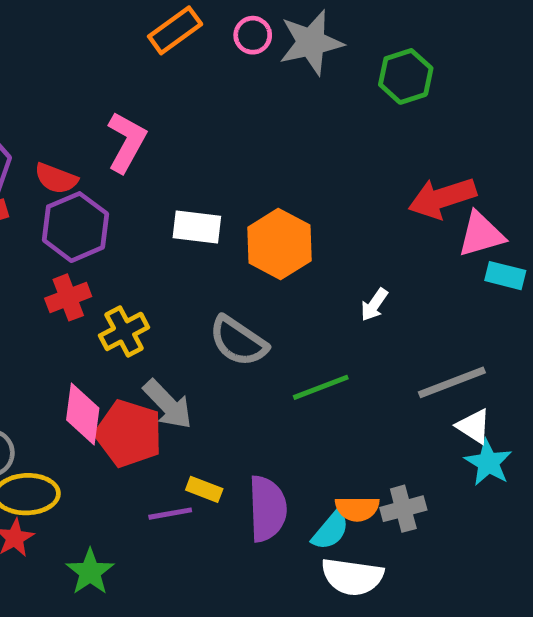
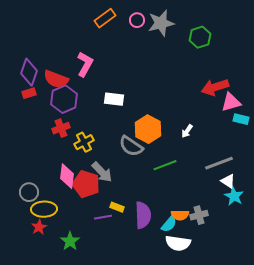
red semicircle: (56, 178) -> (56, 79), size x1.4
orange hexagon: (279, 244) -> (148, 129), moved

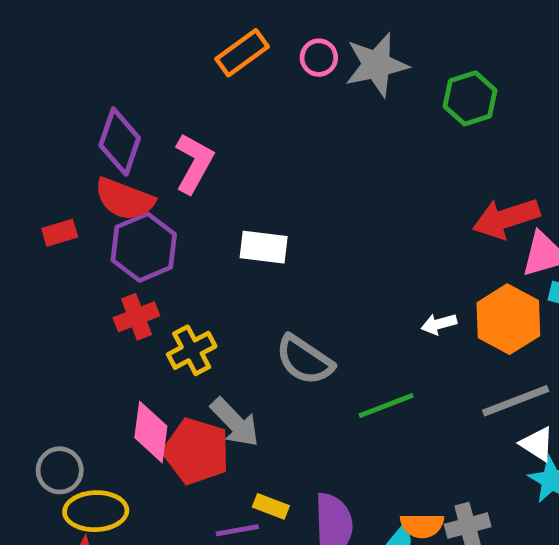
purple diamond: (29, 72) -> (120, 142), moved
orange hexagon: (148, 129) -> (508, 319), moved
white arrow: (187, 131) -> (439, 324), turned 40

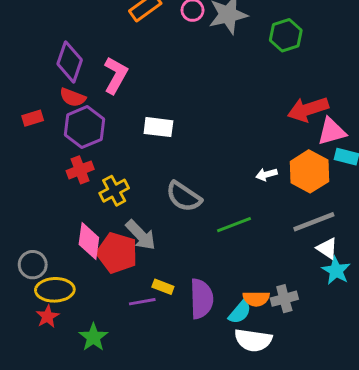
red semicircle: (124, 199) -> (73, 97), size x0.7

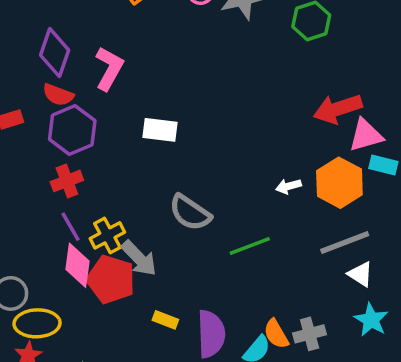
yellow cross: (114, 191) -> (107, 235), moved
cyan star: (336, 271) -> (371, 320), moved
orange semicircle: (256, 299) -> (276, 334), turned 60
purple line: (142, 302) -> (70, 227), moved, turned 70

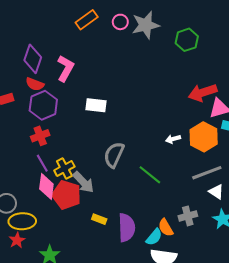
gray semicircle: (190, 213) -> (114, 155), turned 80
green line: (250, 246) -> (150, 175), turned 60
gray cross: (310, 334) -> (188, 216), moved

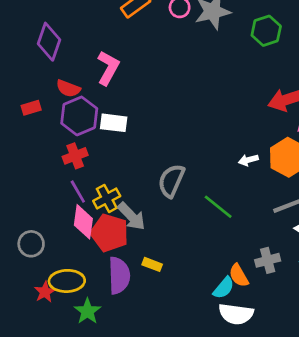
purple diamond: (33, 59) -> (49, 42), moved
white rectangle: (96, 105) -> (114, 123), moved
yellow ellipse: (22, 221) -> (67, 281), moved
purple semicircle: (127, 228) -> (119, 275), moved

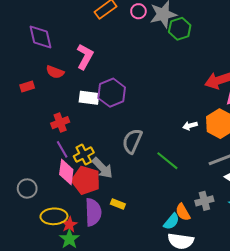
green hexagon: (266, 31) -> (180, 29), moved
purple diamond: (49, 42) -> (41, 37), turned -32
purple hexagon: (79, 116) -> (112, 93), moved
red star: (45, 292) -> (69, 225), moved

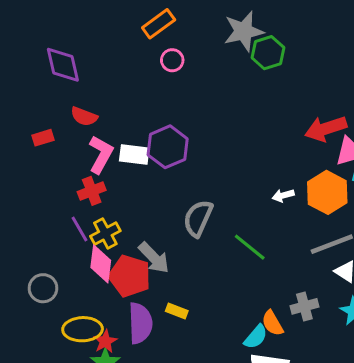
pink circle: (138, 11) -> (172, 60), moved
pink L-shape: (85, 57) -> (101, 154), moved
purple line: (62, 149) -> (79, 229), moved
yellow cross: (84, 154) -> (105, 233), moved

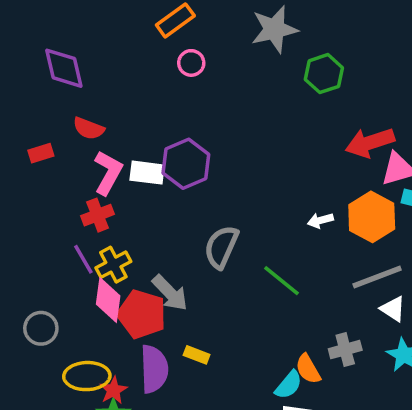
green hexagon: (268, 53) -> (324, 74), moved

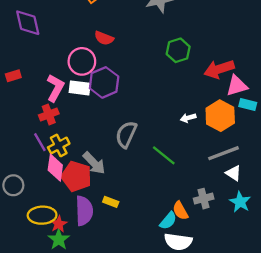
pink circle: (191, 63) -> (82, 61), moved, size x1.6
green hexagon: (324, 74) -> (178, 50), moved
red semicircle: (89, 128) -> (104, 38), moved

